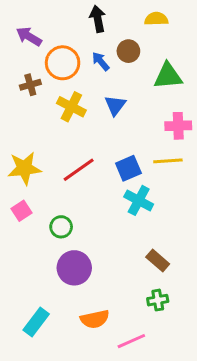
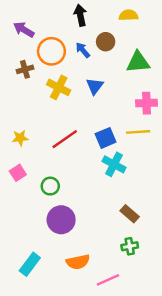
yellow star: (24, 168) -> (20, 138), size x0.6

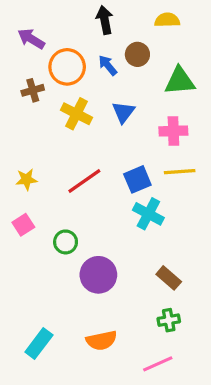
pink cross: (146, 103) -> (173, 131), moved
purple circle: (61, 220) -> (98, 275), moved
pink line: (108, 280) -> (158, 364), moved

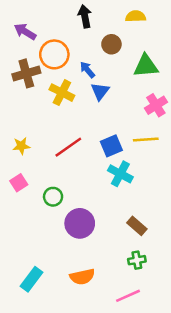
blue arrow: (108, 65) -> (87, 70), moved
brown cross: (33, 90) -> (26, 73), size x1.5
pink cross: (173, 131) -> (156, 105), moved, turned -30

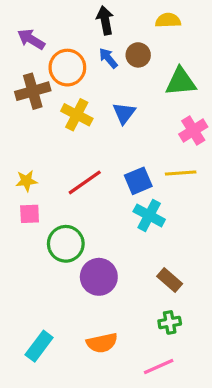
blue arrow: (87, 70) -> (108, 58), moved
pink square: (19, 183) -> (30, 214), moved, turned 30
green circle: (53, 197) -> (66, 244), size x1.5

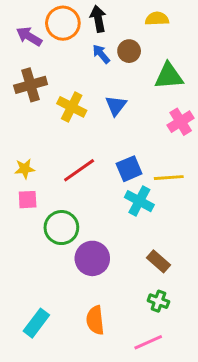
orange circle: (67, 68) -> (63, 23), moved
yellow line: (181, 173) -> (169, 178), moved
green cross: (170, 322) -> (158, 301), turned 30
orange semicircle: (102, 343) -> (95, 320), turned 96

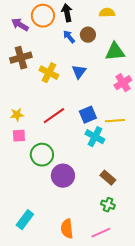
orange semicircle: (95, 320) -> (67, 229), moved

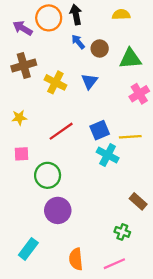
brown circle: (88, 35) -> (100, 49), moved
yellow star: (17, 115) -> (19, 118), moved
purple circle: (63, 176) -> (58, 210), moved
brown rectangle: (108, 178) -> (138, 201), moved

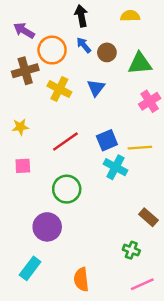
orange circle: (49, 18) -> (52, 50), moved
green circle: (48, 175) -> (67, 189), moved
purple circle: (58, 210) -> (47, 227), moved
pink line: (114, 264) -> (142, 284), moved

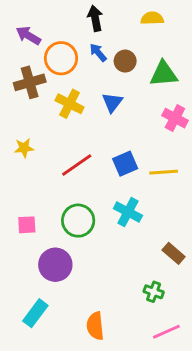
pink cross: (150, 101) -> (175, 118), turned -30
pink square: (23, 166) -> (27, 225), moved
cyan cross: (115, 167) -> (128, 212), moved

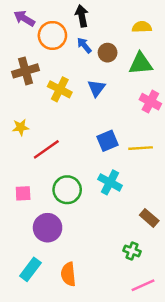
yellow semicircle: (152, 18) -> (142, 27), moved
purple arrow: (28, 35) -> (24, 18), moved
orange circle: (61, 58) -> (52, 35), moved
red line: (77, 165) -> (46, 149), moved
orange semicircle: (95, 326) -> (68, 274), moved

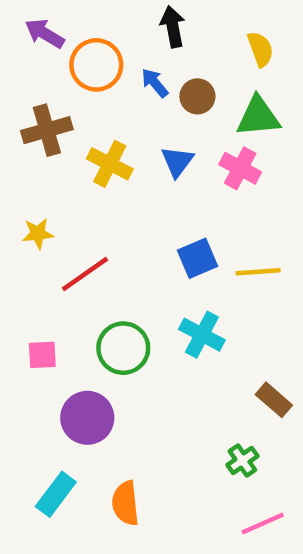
black arrow: (82, 16) -> (173, 27), moved
yellow semicircle: (142, 27) -> (260, 49), turned 72
pink cross: (150, 102) -> (240, 168), moved
green cross: (132, 251) -> (242, 461), turned 35

